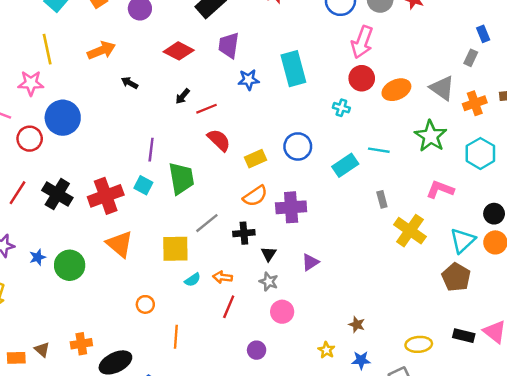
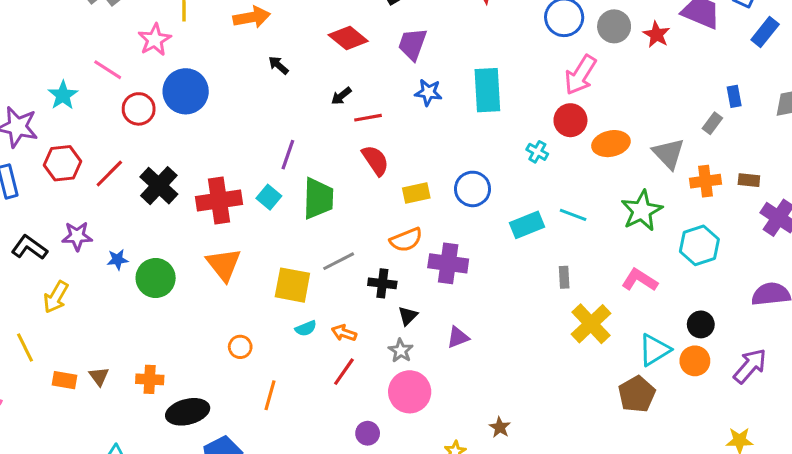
pink star: (31, 83) -> (155, 40), turned 30
pink circle: (282, 312) -> (410, 392), size x1.4

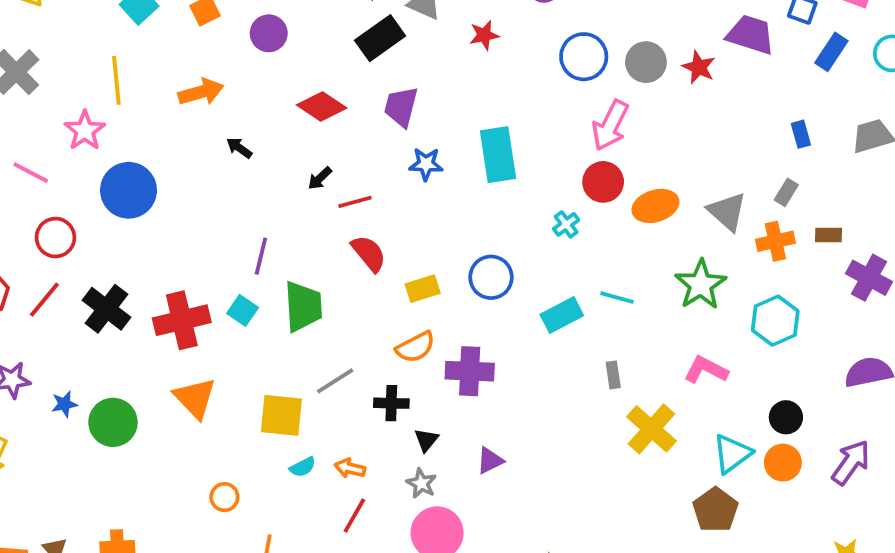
red circle: (139, 109) -> (55, 238), moved
gray rectangle: (712, 123) -> (786, 192), moved
cyan cross: (537, 152) -> (566, 224), turned 30

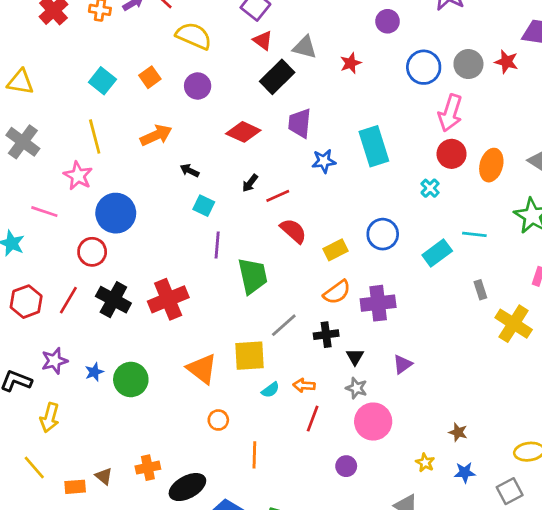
orange ellipse: (655, 206) -> (491, 165), turned -48
red circle: (55, 238) -> (92, 252), moved
cyan square: (243, 310) -> (204, 206), moved
orange triangle: (195, 398) -> (202, 369), moved

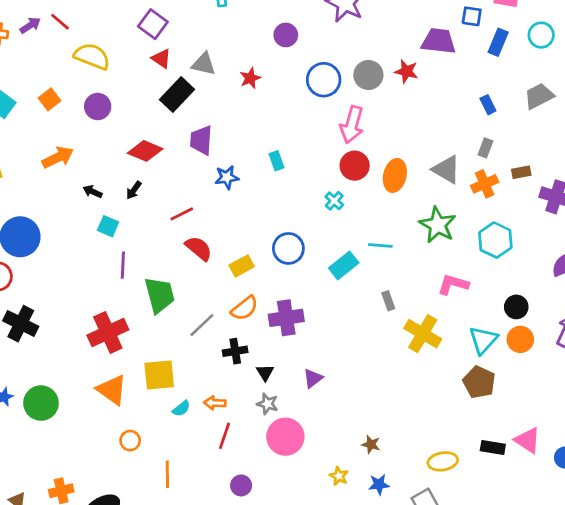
cyan rectangle: (374, 146) -> (276, 161), size x0.5
black arrow: (250, 183) -> (134, 190), moved
red cross: (168, 299) -> (108, 332), moved
gray line: (284, 325) -> (202, 325), moved
purple circle: (346, 466) -> (241, 485), moved

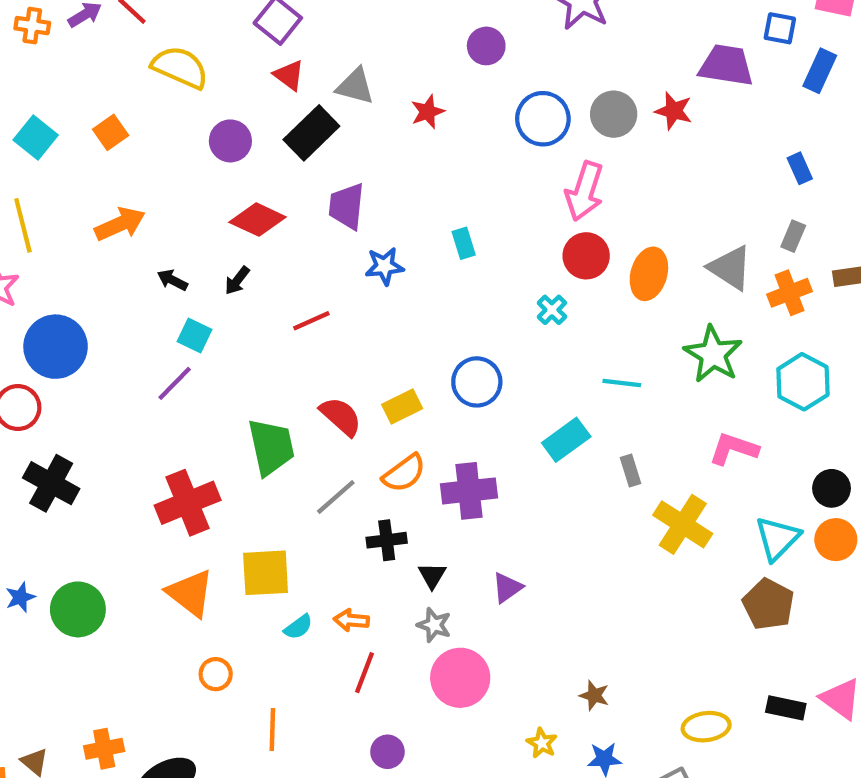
purple circle: (98, 106) -> (230, 141), moved
red semicircle: (199, 248) -> (341, 416), moved
purple line: (123, 265) -> (175, 383), moved, turned 40
cyan rectangle: (344, 265) -> (566, 440), moved

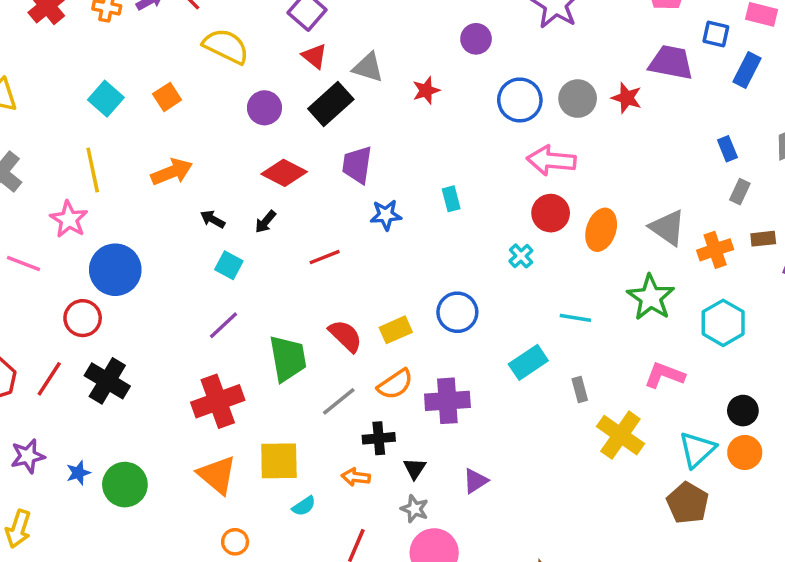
pink arrow: (584, 191) -> (551, 160), turned 75
gray rectangle: (793, 236) -> (740, 192), moved
purple line: (175, 383) -> (224, 325), moved
orange arrow: (351, 620) -> (356, 477), moved

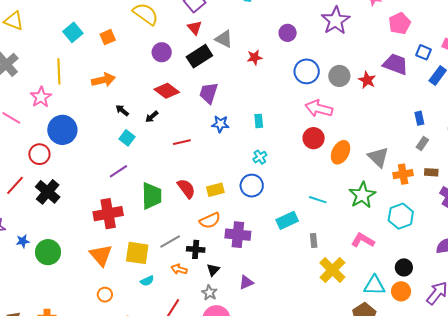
cyan cross: (521, 256) -> (260, 157), moved
gray line: (339, 401) -> (170, 241), moved
cyan triangle: (697, 450) -> (374, 285), turned 35

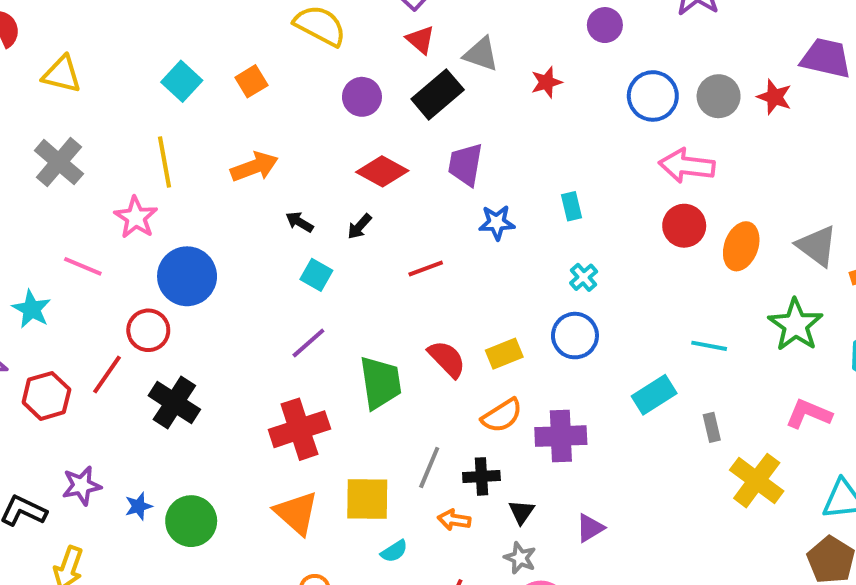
red line: (15, 185) -> (107, 375), moved
gray line: (170, 241) -> (429, 468), turned -30

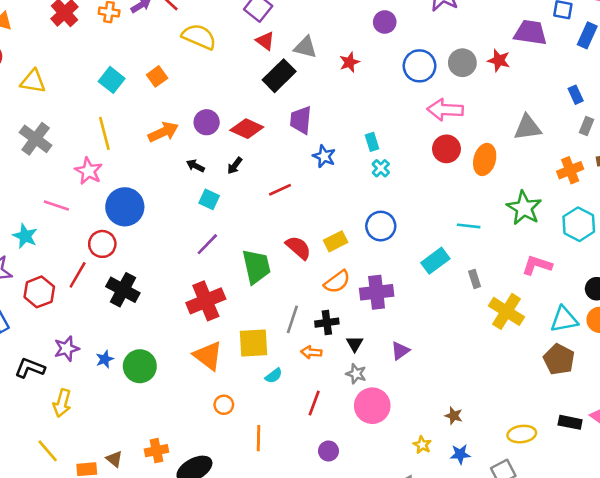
purple circle: (362, 97) -> (207, 122), moved
blue star: (497, 223) -> (324, 156), turned 30
gray triangle: (817, 246) -> (528, 127), moved, turned -40
cyan cross: (584, 277) -> (381, 168), moved

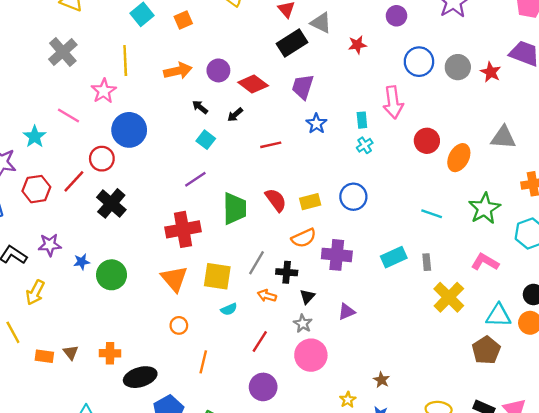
pink arrow: (445, 110) -> (393, 102), moved, turned -112
cyan rectangle: (435, 261) -> (394, 257), moved
purple circle: (328, 451) -> (263, 387), size x1.5

